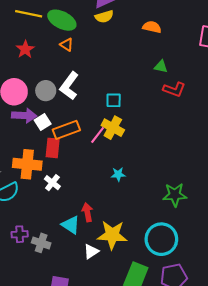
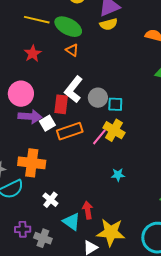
gray circle: (46, 91) -> (98, 98), moved
red rectangle: (53, 148) -> (61, 104), moved
white cross: (52, 183) -> (50, 200), moved

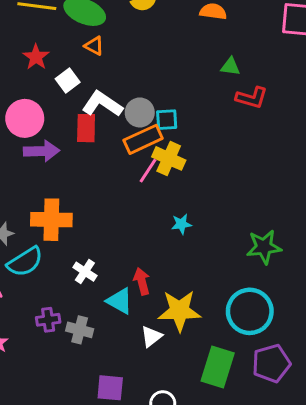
white L-shape: (74, 89) -> (102, 104), turned 92
white square: (47, 123) -> (68, 80), moved
orange rectangle: (70, 131) -> (143, 139), moved

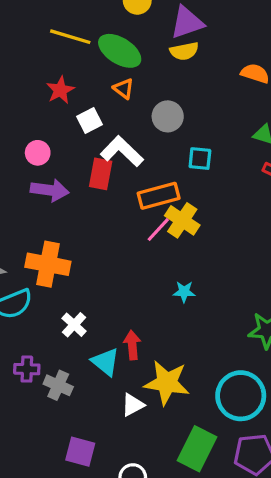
gray circle: (140, 112) -> (168, 116), moved
pink circle: (25, 118) -> (38, 153), size x0.6
cyan square: (167, 120) -> (200, 159), moved

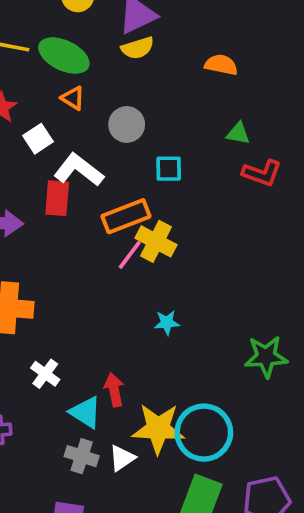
gray cross: (58, 385) -> (82, 456), moved
cyan circle: (241, 396) -> (204, 433), moved

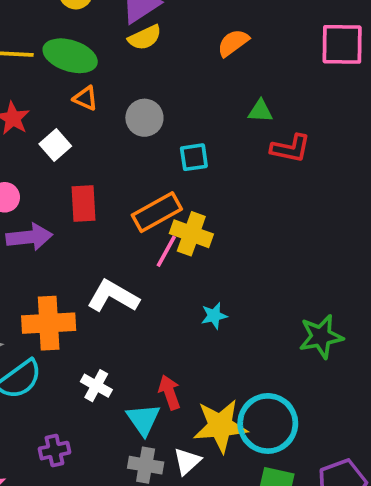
orange semicircle: (221, 65) -> (233, 43), turned -40
white L-shape: (79, 170) -> (113, 296), moved
cyan triangle: (86, 412) -> (143, 420), turned 30

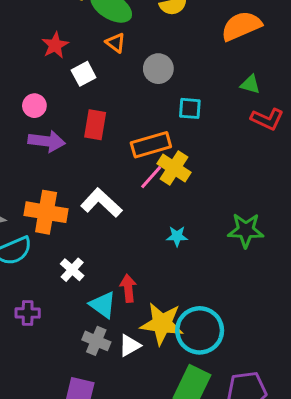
orange semicircle: (233, 43) -> (241, 26), size x1.5
green star: (321, 337) -> (246, 230), moved
cyan triangle: (143, 420) -> (103, 305), turned -32

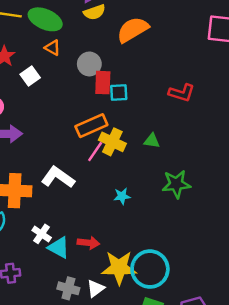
orange semicircle: (241, 26) -> (133, 30), moved
green triangle: (250, 84) -> (152, 141), moved
red rectangle: (95, 125) -> (103, 83), moved
red arrow: (128, 288) -> (88, 243), turned 110
cyan triangle: (103, 305) -> (59, 248), moved

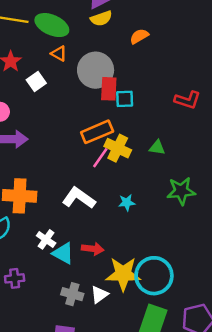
orange semicircle: (133, 30) -> (139, 36), size x0.6
gray circle: (89, 64) -> (96, 70), size x1.5
white L-shape: (58, 177) -> (79, 198), moved

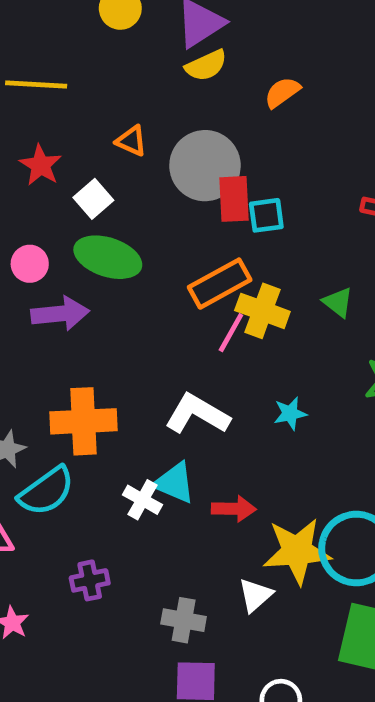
green ellipse: (52, 25) -> (108, 257), moved
green triangle: (157, 148) -> (338, 302), turned 35
cyan triangle: (63, 253) -> (174, 483), moved
gray cross: (72, 294) -> (184, 620), moved

